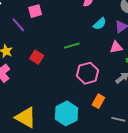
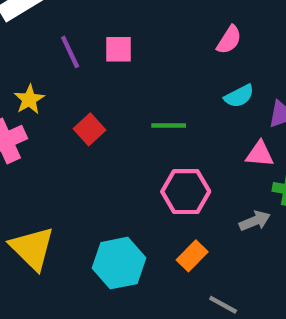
pink square: (35, 11) -> (118, 49), moved

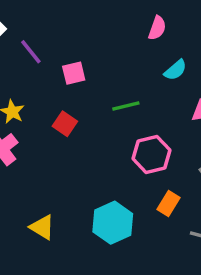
pink square: (118, 49) -> (74, 73), moved
purple line: (70, 52) -> (31, 52), moved
yellow triangle: (32, 248) -> (42, 227), size x0.7

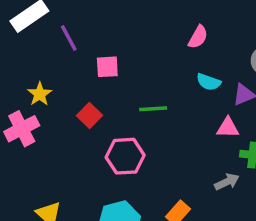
cyan semicircle: (175, 70) -> (209, 82), turned 50
pink hexagon: (152, 154) -> (125, 156), moved

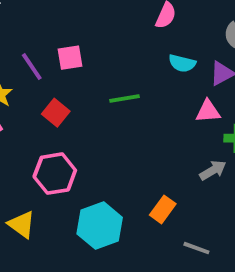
purple line: (69, 38) -> (32, 67), moved
pink hexagon: (125, 156) -> (55, 174), moved

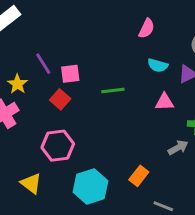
pink square: (70, 58) -> (70, 74), moved
pink triangle: (208, 111) -> (164, 102), moved

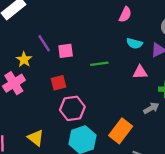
red square: (60, 99) -> (59, 83), moved, turned 35
pink hexagon: (58, 146) -> (72, 108), moved
orange rectangle: (139, 176) -> (121, 131), size x1.5

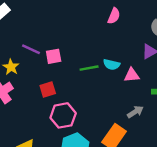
purple line: (44, 43) -> (31, 49), turned -30
cyan semicircle: (134, 43) -> (112, 64), moved
gray arrow: (151, 108) -> (135, 112), moved

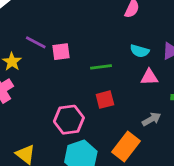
cyan semicircle: (112, 64) -> (140, 51), moved
red square: (48, 89) -> (105, 100), moved

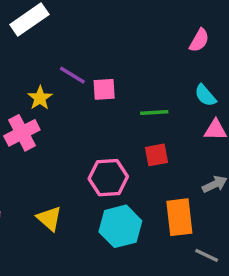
cyan semicircle: (140, 51) -> (205, 95), turned 30
orange rectangle: (126, 147) -> (179, 217), turned -48

